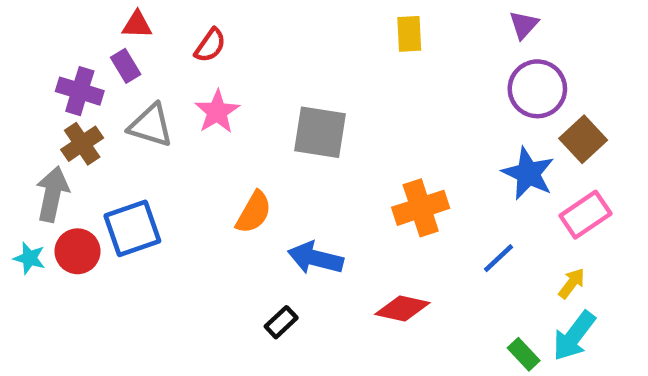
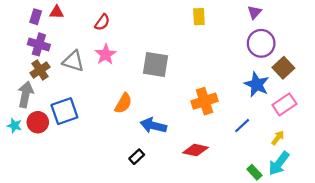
red triangle: (137, 25) -> (57, 12), moved
purple rectangle: (126, 66) -> (36, 17), moved, turned 48

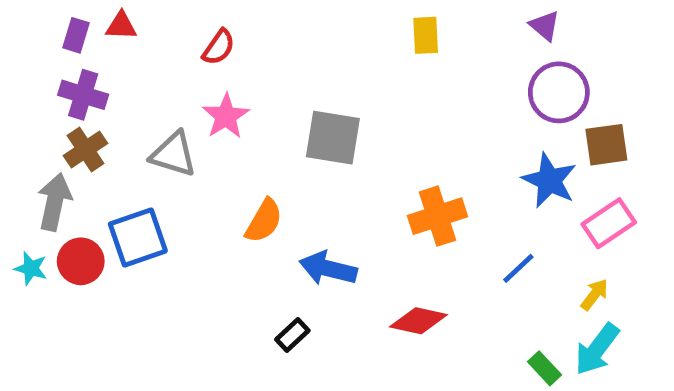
purple triangle: (254, 12) -> (545, 26), turned -32
gray triangle: (73, 61) -> (174, 154), moved
brown square: (283, 68) -> (606, 145), turned 35

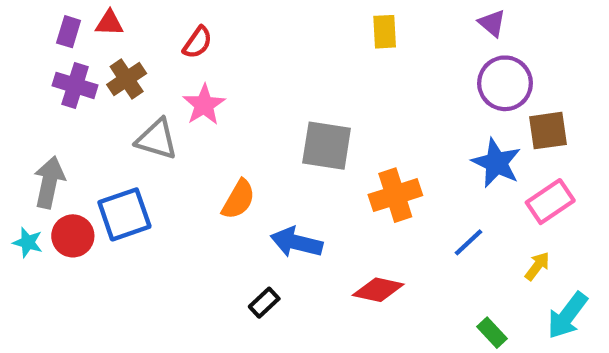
gray square: (333, 138) -> (327, 146), moved
brown cross: (85, 149) -> (127, 79), moved
cyan arrow: (597, 349) -> (567, 315), moved

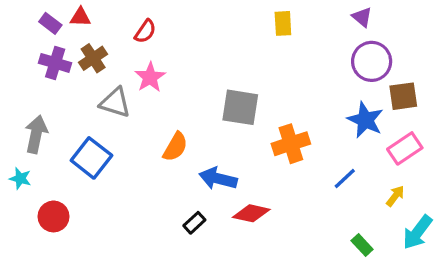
purple rectangle: (69, 32) -> (50, 23), turned -70
blue square: (124, 214) -> (91, 158), turned -33
red circle: (73, 236) -> (53, 216), moved
red diamond: (378, 290) -> (251, 213), moved

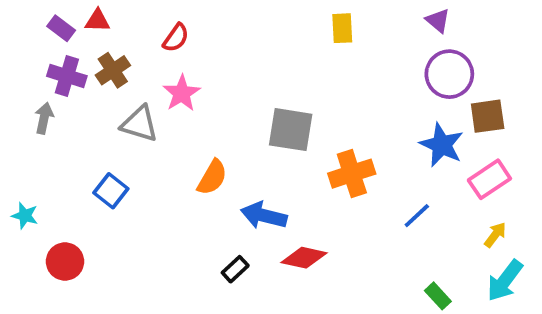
gray arrow: (36, 134) -> (44, 118), moved, size x0.7
blue square: (91, 158) -> (111, 191), size x0.7
yellow arrow: (395, 196) -> (495, 235), moved

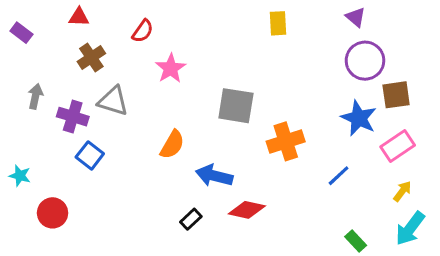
purple rectangle: (61, 28) -> (21, 33), moved
purple cross: (67, 76) -> (73, 117), moved
pink star: (182, 93) -> (171, 68), moved

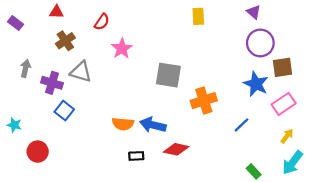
orange semicircle: (172, 145) -> (123, 124), moved, turned 65
black rectangle: (191, 219) -> (136, 156), turned 40

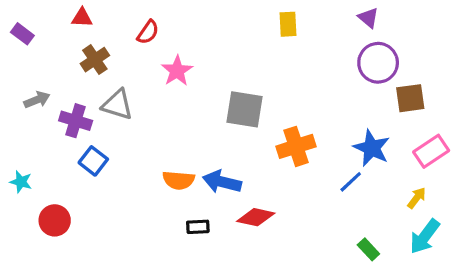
gray arrow: (25, 68) -> (37, 100), turned 56
blue star: (256, 84) -> (372, 148), moved
pink rectangle: (284, 104) -> (431, 151), moved

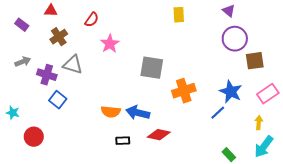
purple rectangle: (22, 34) -> (22, 25), moved
yellow arrow: (417, 198) -> (259, 123), turned -32

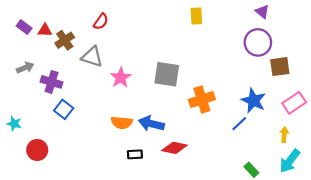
red triangle: (51, 11) -> (45, 30), moved
purple triangle: (229, 11) -> (262, 12), moved
pink star: (110, 44) -> (121, 78), moved
gray triangle: (73, 65) -> (92, 57), moved

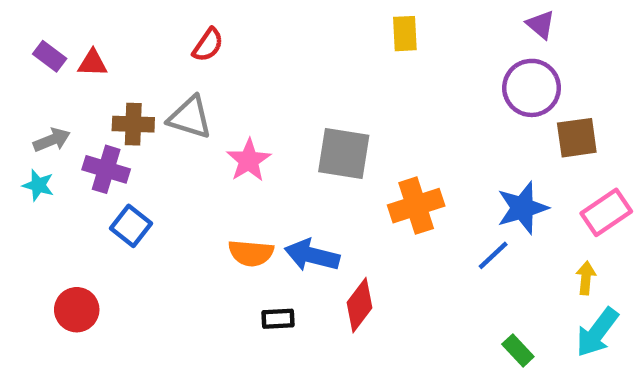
brown cross: (65, 40) -> (133, 124), moved, turned 36
blue star: (253, 101) -> (522, 208), turned 30
cyan star: (14, 124) -> (38, 185), moved
red diamond: (174, 148) -> (360, 305), turned -65

